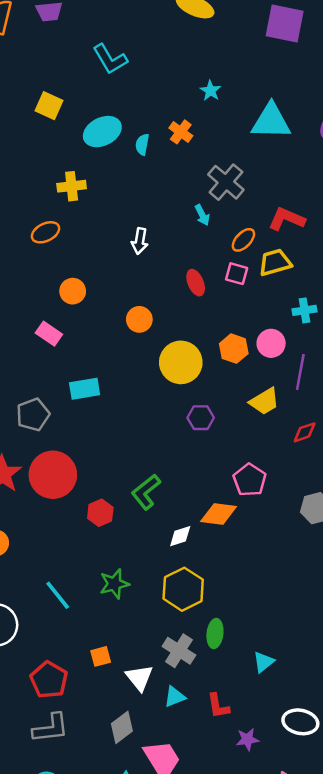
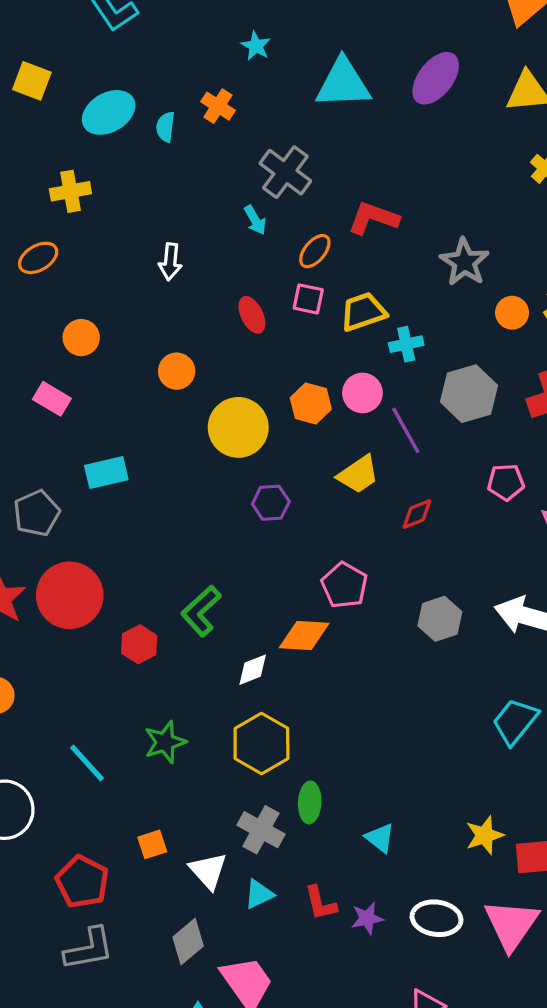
yellow trapezoid: (275, 262) -> (363, 312), moved
purple line: (300, 372) -> (406, 430), turned -36
cyan triangle: (264, 662) -> (380, 838), turned -40
purple star: (247, 739) -> (367, 918), moved

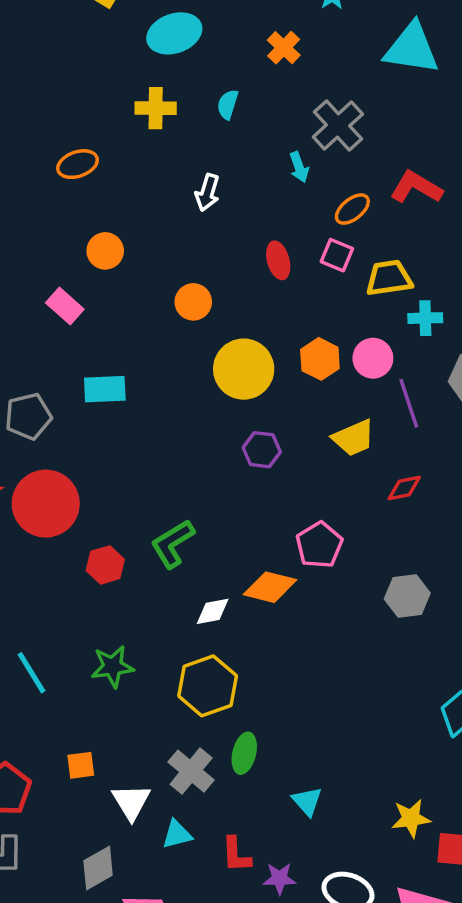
cyan semicircle: (165, 127) -> (228, 104), moved
yellow cross: (70, 191) -> (156, 108), moved

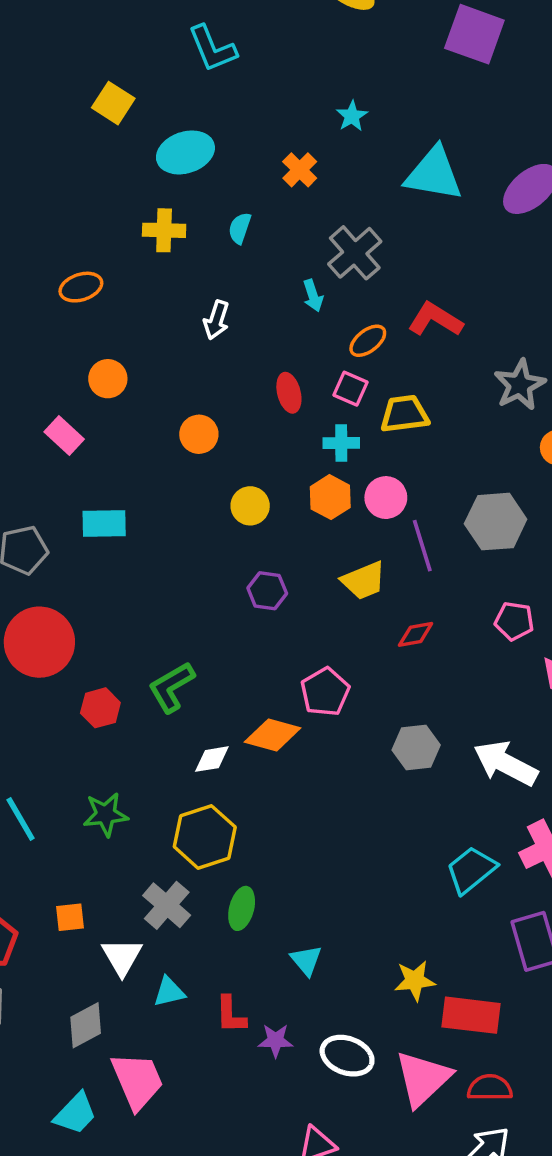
cyan cross: (425, 318) -> (341, 443), moved
yellow circle: (244, 369) -> (250, 506), size x0.6
gray cross: (191, 771) -> (167, 905), moved

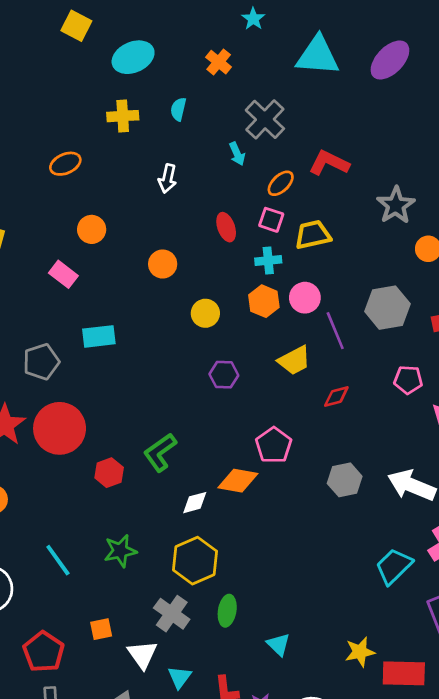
cyan triangle: (169, 992) -> (180, 677), turned -35

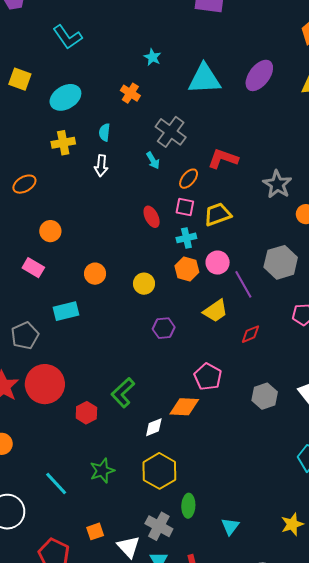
white arrow: (168, 179) -> (101, 166), moved
orange circle: (163, 264) -> (95, 274), moved
gray cross: (172, 614) -> (159, 526), moved
cyan triangle: (278, 644) -> (230, 526), turned 30

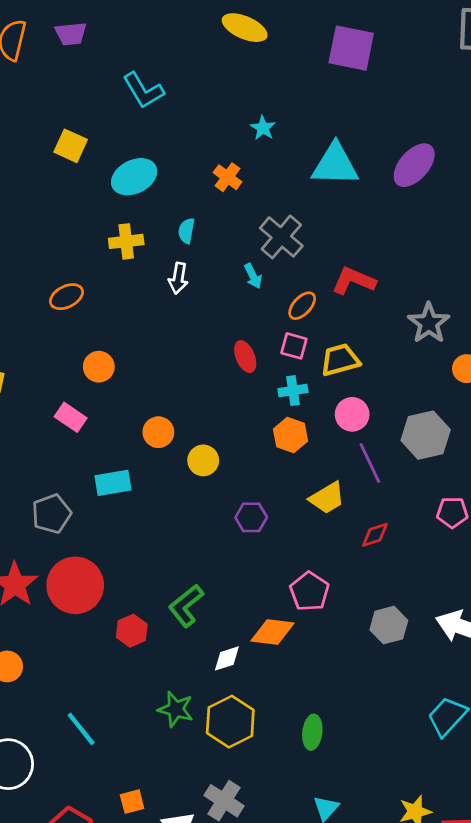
pink circle: (218, 263) -> (352, 414), moved
yellow circle: (144, 284) -> (203, 460), moved
green star: (102, 471) -> (176, 709), moved, turned 30
green ellipse: (188, 506) -> (312, 732), moved

